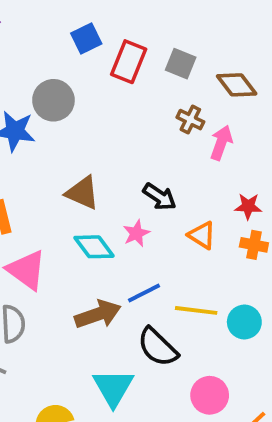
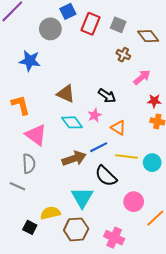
gray circle: (53, 100) -> (50, 29), moved
pink arrow: (221, 143) -> (142, 77), moved, turned 30
orange triangle: (202, 235) -> (118, 128), moved

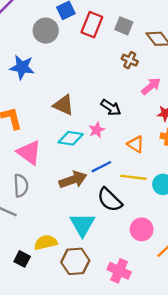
cyan diamond: (72, 122) -> (71, 138), turned -45
orange triangle: (118, 128) -> (136, 144), moved

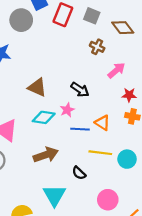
blue line: (101, 167) -> (80, 129), moved, turned 30
black semicircle: (110, 200) -> (79, 173), size x0.6

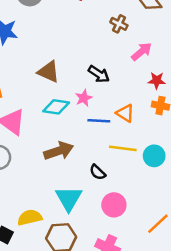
pink circle: (108, 200) -> (114, 205), moved

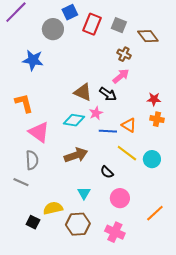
pink arrow: (142, 52) -> (121, 76), moved
brown triangle: (49, 72) -> (83, 92), moved
yellow line: (123, 148) -> (127, 153), turned 30
cyan triangle: (69, 199) -> (84, 193), size x0.6

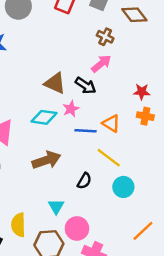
cyan circle: (152, 159) -> (123, 187), moved
black semicircle: (107, 172) -> (84, 181), turned -104
pink circle: (120, 198) -> (77, 228), moved
yellow semicircle: (53, 208) -> (18, 225), turned -78

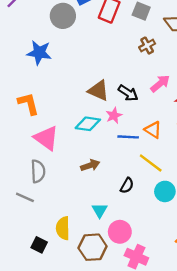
brown cross: (105, 37) -> (147, 46), turned 35
pink arrow: (101, 64) -> (160, 83), moved
brown arrow: (46, 160) -> (90, 165), size x0.7

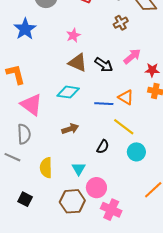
blue star: (39, 53) -> (25, 29), turned 30
pink star: (114, 116) -> (73, 35), moved
yellow semicircle: (63, 228) -> (46, 168), moved

